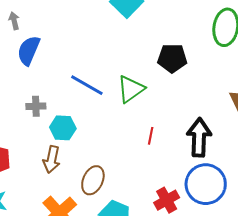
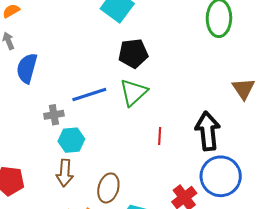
black pentagon: (172, 58) -> (133, 53), moved
blue line: (87, 85) -> (89, 95), turned -40
gray cross: (36, 106) -> (54, 115), moved

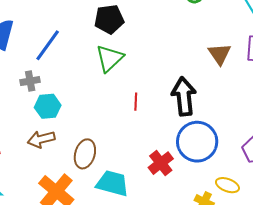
blue line: (89, 95) -> (48, 45), moved, turned -36
brown arrow: (65, 173) -> (41, 139), turned 72

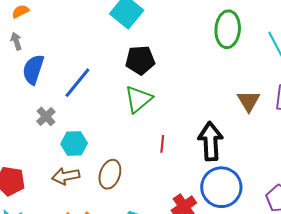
gray cross: (30, 81) -> (46, 116), moved, turned -36
brown ellipse: (85, 154) -> (110, 174), moved

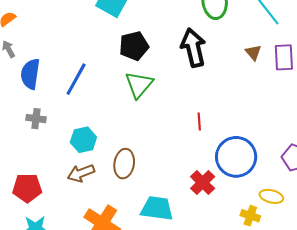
brown triangle: (249, 101) -> (253, 52), moved, size x0.7
gray cross: (46, 116) -> (36, 119), moved, turned -30
black arrow: (211, 141) -> (193, 48), moved
red line: (162, 144) -> (199, 122), moved

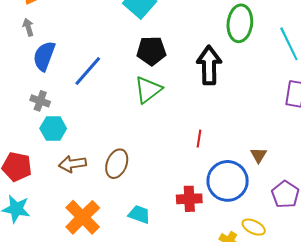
brown triangle: (253, 52) -> (259, 155), moved
cyan hexagon: (83, 140) -> (53, 128), moved
red cross: (203, 183) -> (189, 199), turned 30
cyan trapezoid: (157, 208) -> (139, 214), size x0.7

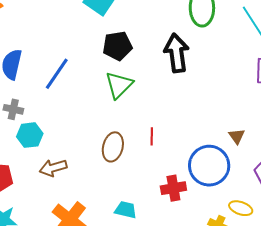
red line: (199, 139) -> (152, 136), moved
brown ellipse: (117, 164) -> (113, 147), moved

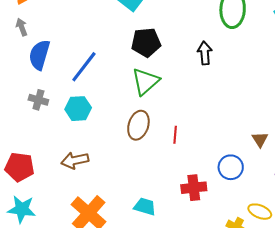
black arrow: (177, 53) -> (205, 53), size x0.6
cyan hexagon: (30, 135) -> (78, 109), moved
brown ellipse: (113, 147) -> (138, 125), moved
blue circle: (209, 166) -> (231, 167), size x0.6

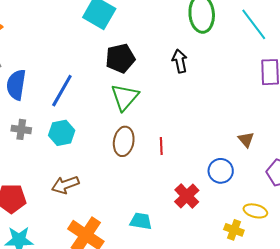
red cross: (194, 188) -> (187, 196), turned -30

